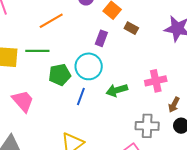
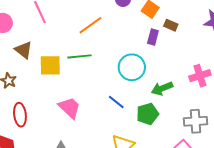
purple rectangle: (101, 38) -> (153, 37), moved
green pentagon: (60, 75) -> (148, 114), moved
blue line: (81, 97) -> (116, 102), moved, turned -66

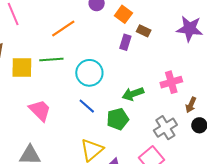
cyan circle: (132, 67) -> (89, 73), moved
gray cross: (195, 121) -> (165, 128), turned -30

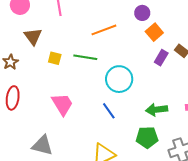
orange square: (123, 14) -> (154, 32), moved
yellow square: (22, 68) -> (55, 58), size x0.6
green pentagon: (118, 119) -> (147, 137), moved

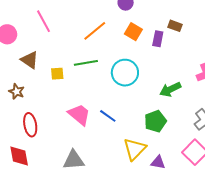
orange square: (154, 32) -> (133, 32), moved
blue line: (109, 111) -> (108, 116), moved
green pentagon: (147, 137) -> (155, 121), moved

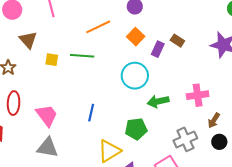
cyan circle: (125, 73) -> (135, 76), moved
pink trapezoid: (79, 115) -> (47, 115), moved
blue line: (108, 116) -> (91, 113), turned 54

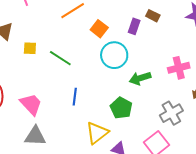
orange square: (136, 37) -> (99, 29), moved
green line: (82, 56) -> (60, 58), moved, turned 35
green pentagon: (136, 129) -> (121, 108), turned -30

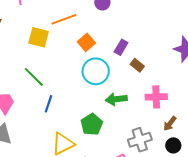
brown rectangle: (153, 16) -> (137, 65), moved
yellow square: (30, 48) -> (39, 37), moved, size x1.5
green line: (60, 58) -> (34, 77), moved

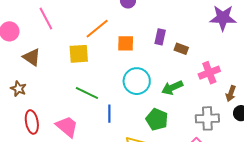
orange square: (86, 42) -> (126, 43), turned -30
cyan circle: (96, 71) -> (137, 81), moved
gray cross: (140, 140) -> (207, 118), turned 35

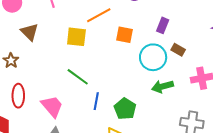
purple rectangle: (160, 37) -> (163, 25), moved
cyan circle: (137, 81) -> (153, 57), moved
green pentagon: (157, 119) -> (125, 109), moved

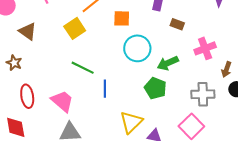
yellow square: (76, 37) -> (75, 28), turned -30
cyan circle: (153, 57) -> (137, 48), moved
green pentagon: (125, 109) -> (155, 88), moved

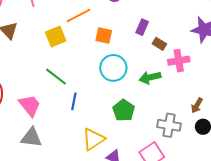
brown rectangle: (177, 24) -> (159, 44), moved
pink cross: (205, 48) -> (179, 61), moved
green arrow: (168, 63) -> (150, 77), moved

